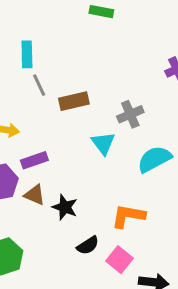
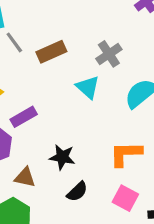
brown triangle: (35, 195) -> (25, 177), moved
black semicircle: (88, 245) -> (77, 192), moved

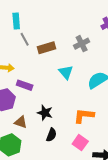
gray cross: (109, 54) -> (82, 44), moved
purple rectangle: (24, 117) -> (25, 85), turned 42
black semicircle: (77, 192) -> (51, 135), turned -32

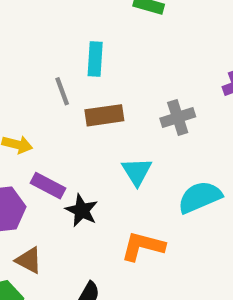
cyan rectangle: (16, 21) -> (95, 59), moved
black star: (45, 113) -> (82, 210), moved
orange L-shape: (84, 116) -> (143, 246), moved

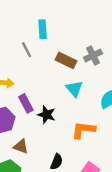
brown rectangle: (104, 115) -> (66, 60), moved, turned 42
purple rectangle: (48, 186) -> (26, 103), turned 42

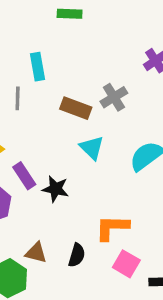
gray line: (27, 50) -> (18, 98), turned 35
orange L-shape: (83, 130) -> (112, 228), moved
brown triangle: (21, 146) -> (36, 253), moved

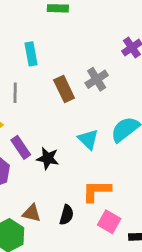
gray line: (18, 98) -> (15, 93), moved
brown rectangle: (76, 108) -> (64, 89), turned 45
cyan triangle: (92, 148) -> (88, 139), moved

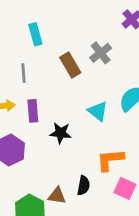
purple rectangle: (21, 147) -> (33, 111), moved, turned 35
brown triangle: (32, 213) -> (57, 196), moved

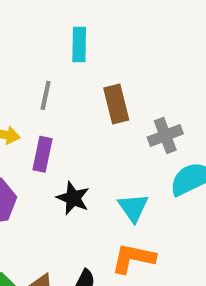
gray cross: (101, 53) -> (165, 135), moved
cyan triangle: (98, 111) -> (133, 208), moved

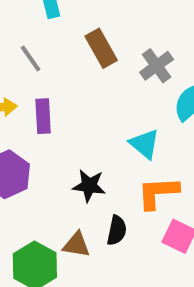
gray line: (46, 95) -> (31, 59), turned -32
black star: (73, 198) -> (89, 186), moved

